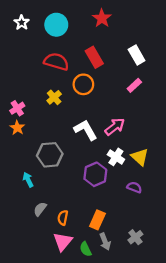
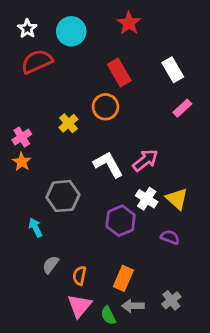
red semicircle: (56, 62) -> (37, 61), moved, turned -40
pink rectangle: (134, 85) -> (182, 108), moved
gray arrow: (105, 242) -> (133, 306), turned 112

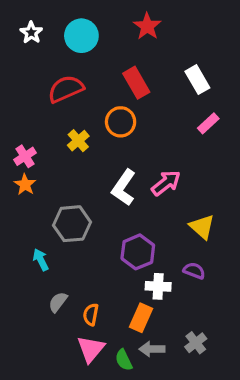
red semicircle: (37, 61) -> (66, 89), moved
white L-shape: (108, 164) -> (124, 188), turned -116
white cross: (147, 199) -> (158, 286), moved, turned -30

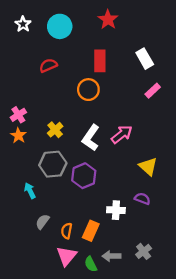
red rectangle: (136, 83) -> (100, 61), turned 30
red semicircle: (66, 89) -> (48, 65), size x0.7
yellow cross: (78, 141) -> (55, 130), moved
purple hexagon: (138, 252) -> (84, 176), moved
orange rectangle: (141, 318) -> (91, 231), moved

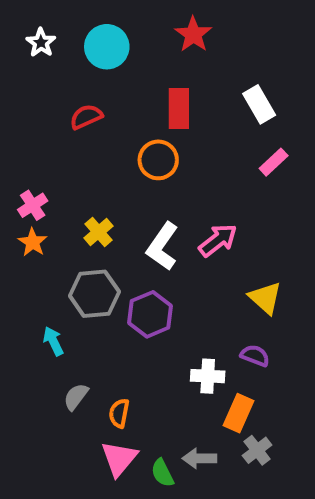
orange rectangle: (91, 231) -> (239, 413), moved

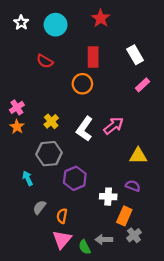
red semicircle: (86, 117) -> (45, 61), turned -126
yellow triangle: (265, 298) -> (138, 156), turned -42
purple hexagon: (150, 314) -> (75, 178), moved

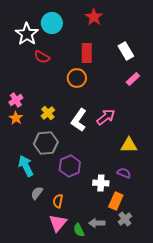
white star: (21, 23) -> (27, 34), moved, size x1.6
cyan arrow: (28, 178) -> (26, 166), size x1.5

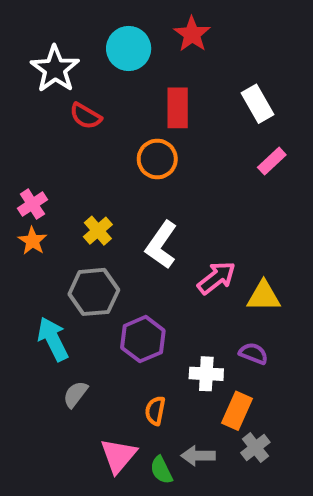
cyan circle: (52, 23) -> (129, 49), moved
pink arrow: (106, 117) -> (217, 278), moved
orange semicircle: (58, 201) -> (155, 411), moved

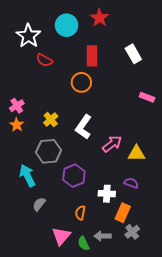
pink rectangle: (272, 161) -> (147, 97), moved, turned 64

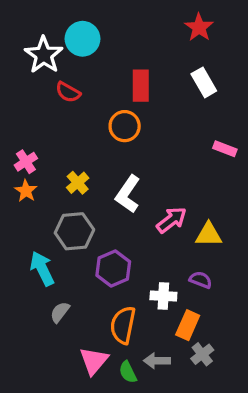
red star: (99, 18) -> (199, 27), moved
cyan circle: (67, 25) -> (83, 39), moved
orange semicircle: (80, 213) -> (123, 325), size x1.6

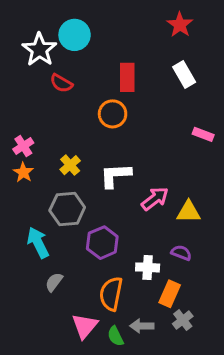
white L-shape: (128, 194) -> (115, 175), turned 52

